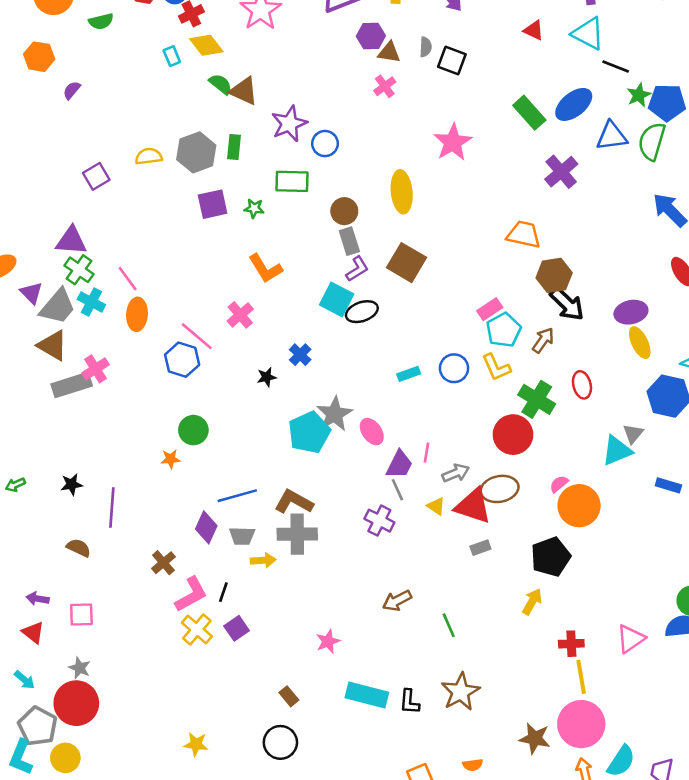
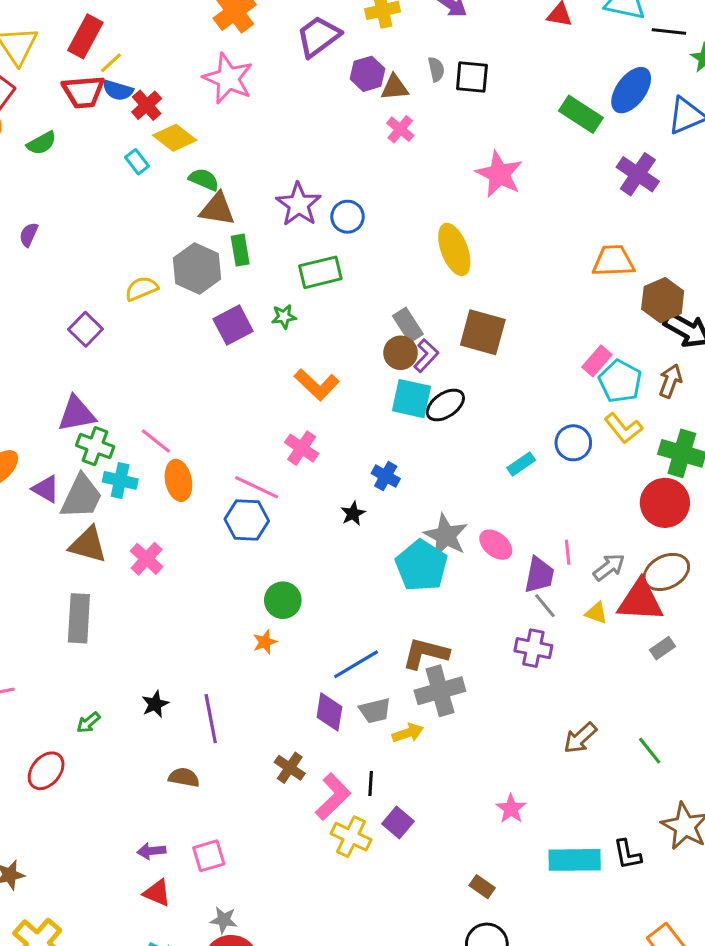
brown triangle: (244, 91) -> (217, 209), moved
brown circle: (344, 211) -> (401, 353), moved
gray rectangle: (72, 385) -> (79, 618), moved, turned -54

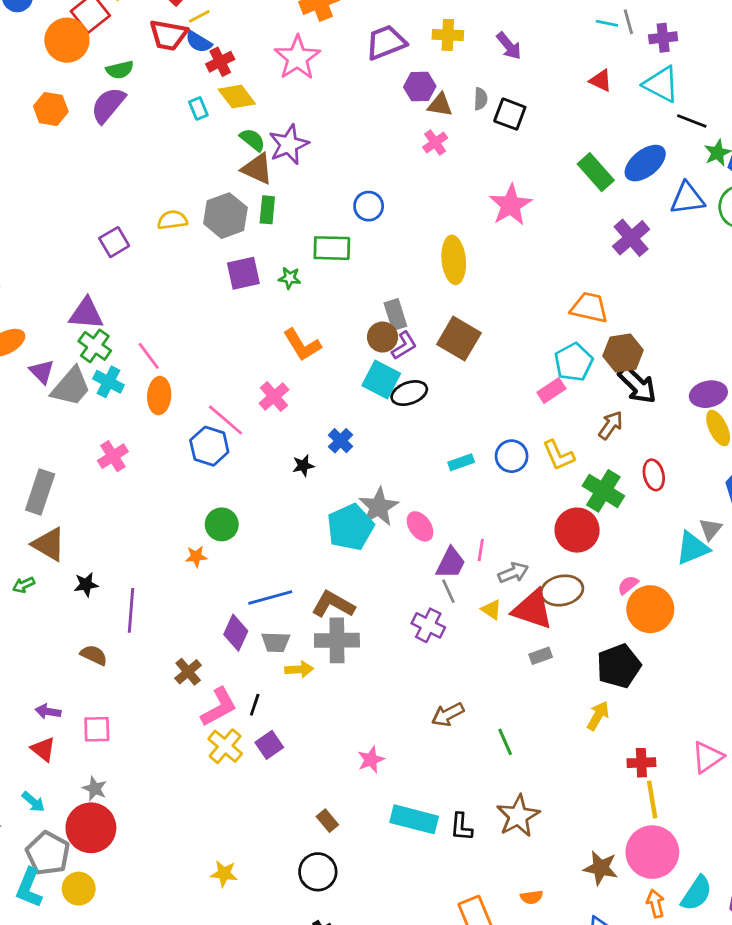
purple star: (299, 204) -> (289, 145), moved
purple semicircle: (29, 235) -> (108, 105), moved, size x1.8
cyan pentagon: (620, 381) -> (574, 362), moved
brown triangle: (88, 545) -> (49, 544), moved

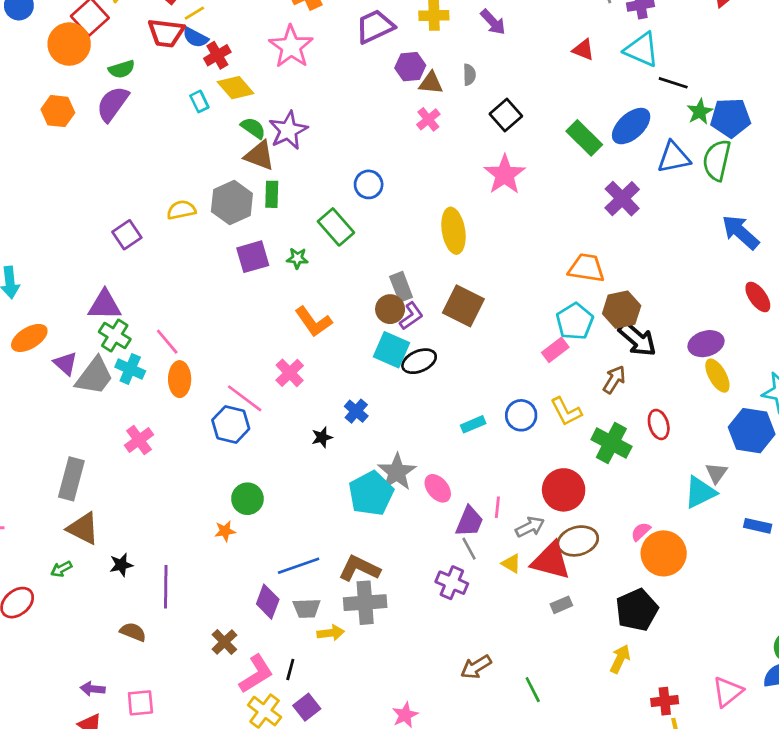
black square: (510, 114) -> (506, 115), moved, turned 32
green rectangle: (332, 248) -> (336, 227), turned 51
red circle: (577, 530) -> (564, 490), moved

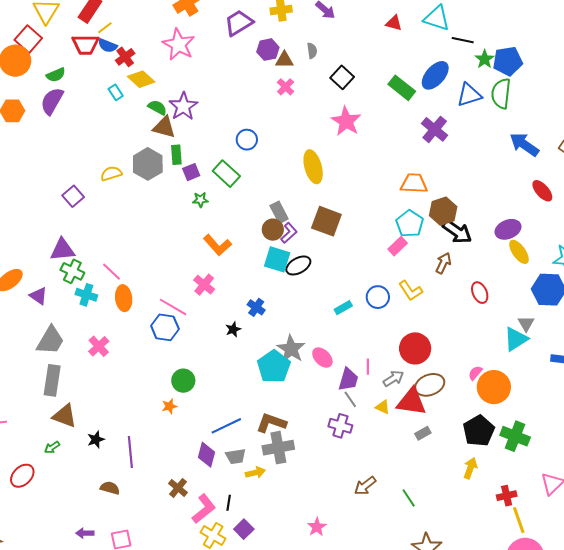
purple square: (253, 257) -> (191, 172), moved, size x0.7
gray trapezoid: (94, 376) -> (50, 340), moved
green cross: (611, 443) -> (515, 436), moved

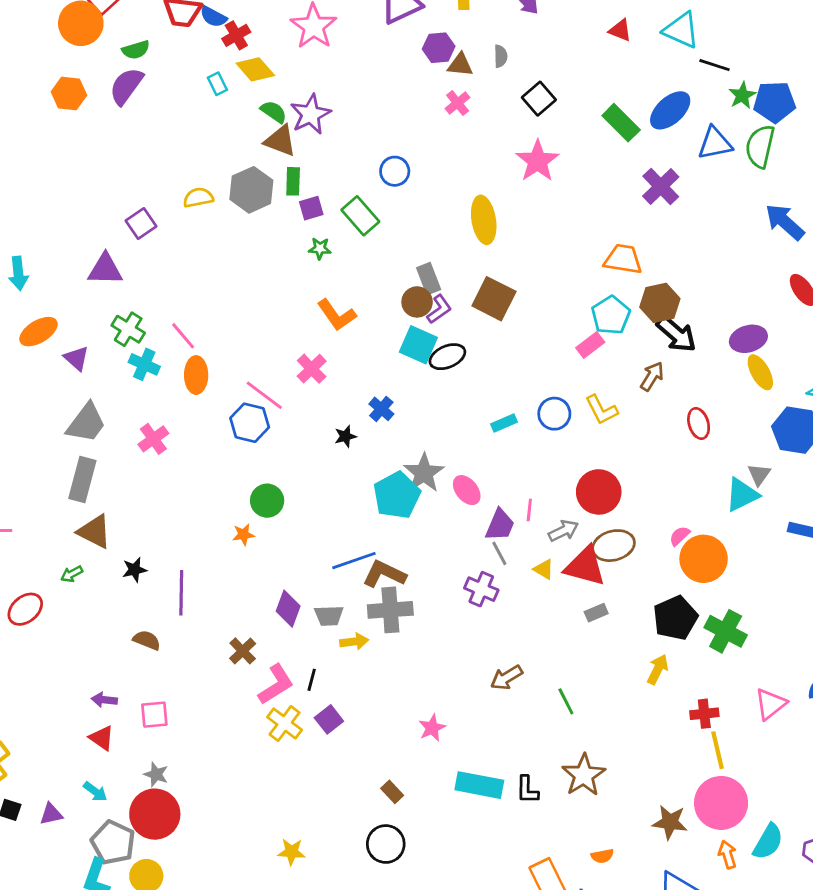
purple triangle: (62, 250) -> (105, 269), moved
blue line: (226, 426) -> (354, 561), moved

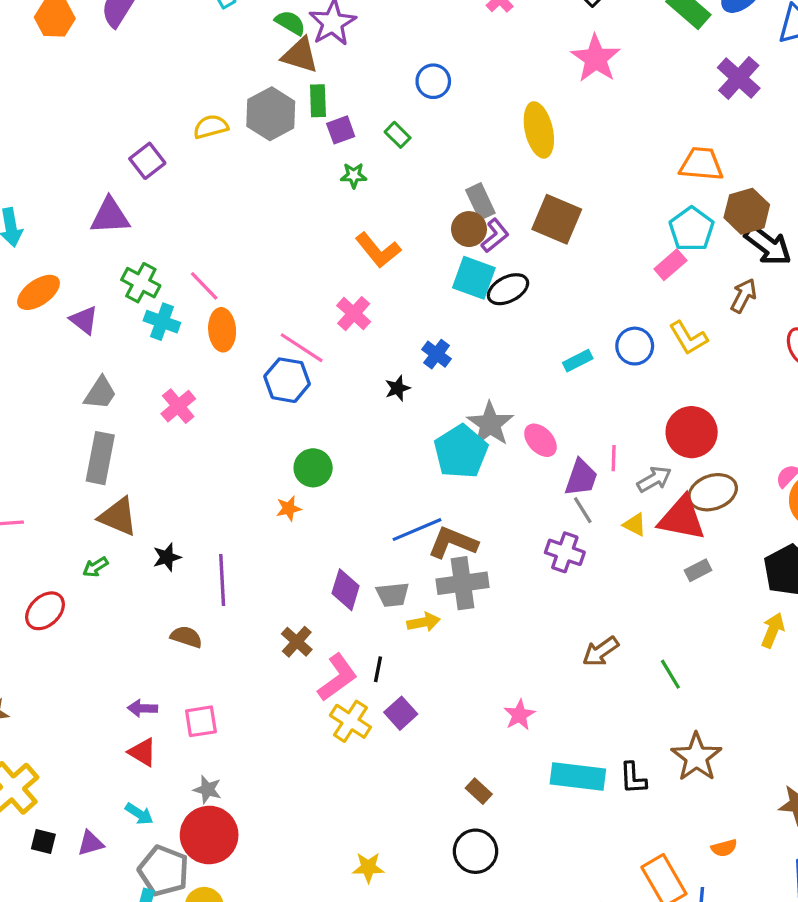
green rectangle: (360, 216) -> (398, 135), size x0.6
gray trapezoid: (86, 423) -> (100, 393), size x0.7

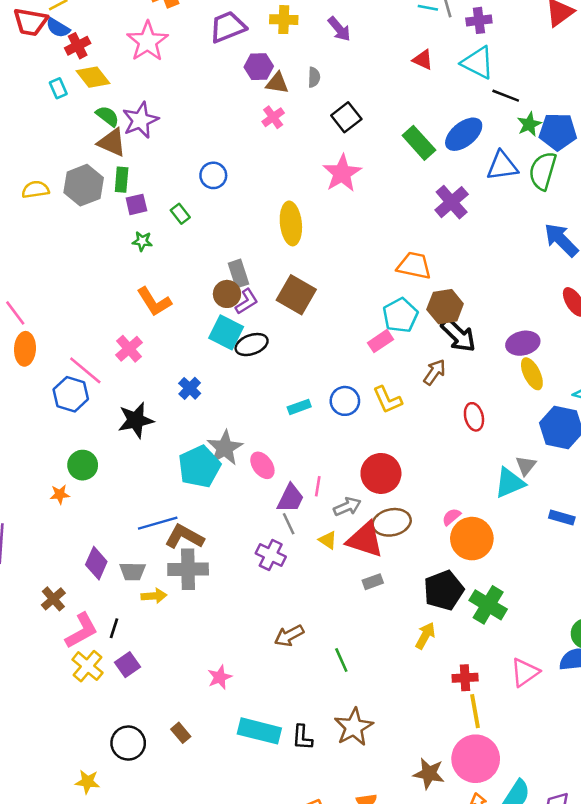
black star: (398, 388) -> (136, 420), moved, size x1.8
black circle: (475, 851) -> (128, 743), moved

